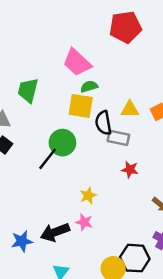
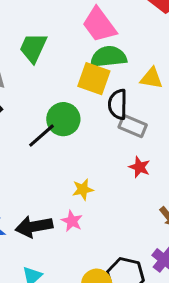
green semicircle: (89, 86) -> (108, 57), size x1.6
yellow triangle: (130, 109) -> (151, 78), moved

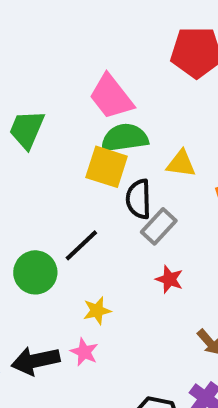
green circle: (63, 119) -> (35, 272), moved
gray rectangle: (133, 126) -> (159, 226), turned -68
black line: (42, 136) -> (81, 245), moved

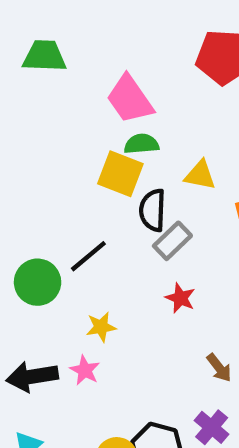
green trapezoid: (27, 129) -> (44, 56), moved, turned 66
green semicircle: (125, 138) -> (141, 144), size x0.7

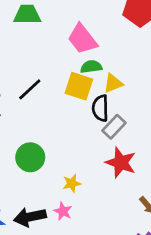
yellow triangle: (200, 175) -> (113, 83), moved, turned -30
black line: (88, 256) -> (30, 89), moved
red star: (180, 298) -> (121, 163), size x1.6

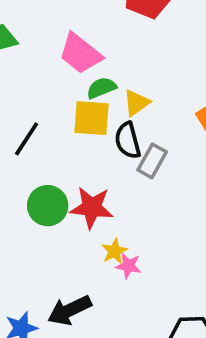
green circle: (30, 157) -> (48, 206), moved
red star: (121, 163) -> (92, 207), moved
pink star: (63, 211) -> (128, 266), moved

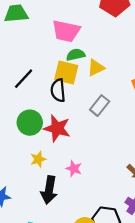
pink trapezoid: (80, 53) -> (66, 31), turned -36
black semicircle: (128, 140) -> (58, 90), moved
yellow star: (114, 251) -> (38, 159), moved
black arrow: (69, 310) -> (49, 190), moved, turned -64

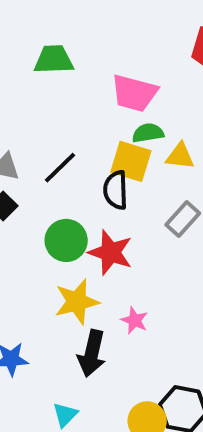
yellow triangle: (96, 68) -> (180, 156), turned 30
yellow star: (38, 159) -> (77, 302), size x1.6

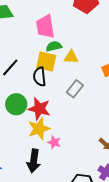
pink trapezoid: (134, 93) -> (45, 27), turned 70
yellow star: (77, 302) -> (39, 129), moved

